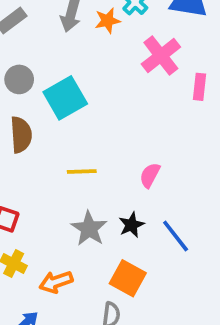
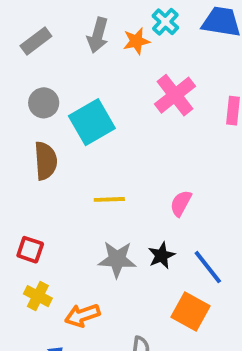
pink cross: (161, 56) -> (175, 95), moved
gray star: (89, 229) -> (117, 259), turned -30
orange square: (128, 278) -> (190, 311), moved

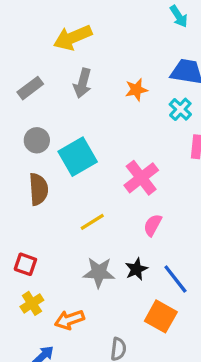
cyan cross: (165, 22) -> (180, 109), moved
orange star: (136, 41) -> (136, 90), moved
pink cross: (175, 95) -> (141, 178), moved
yellow line: (109, 199) -> (92, 222), turned -30
yellow cross: (38, 296) -> (32, 303), turned 30

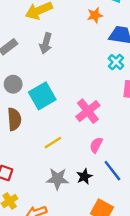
orange star: (136, 90) -> (95, 15), moved
blue line: (175, 279) -> (112, 171), moved

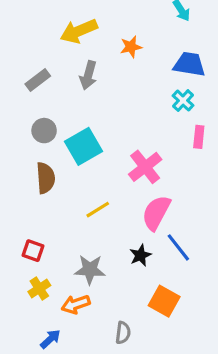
orange star: (95, 15) -> (131, 47), moved
pink semicircle: (96, 145) -> (156, 213), size x1.6
gray star: (58, 179) -> (90, 270), moved

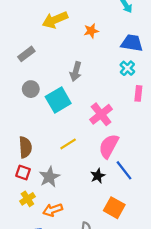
gray arrow: (88, 75) -> (76, 71), moved
brown semicircle: (46, 178) -> (25, 147), moved
gray star: (90, 270) -> (49, 177), moved, turned -30

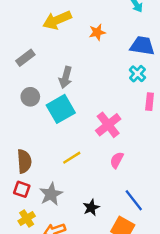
gray arrow: (76, 71) -> (66, 77), moved
pink semicircle: (109, 146) -> (117, 160), size x0.6
blue line: (124, 170) -> (134, 200), moved
black star: (98, 176) -> (91, 208), moved

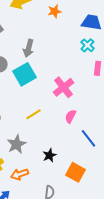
blue line: (134, 200) -> (89, 138), moved

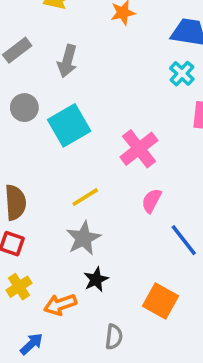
gray arrow: (29, 48) -> (67, 61), moved
gray star: (17, 144) -> (83, 238), moved
black star: (50, 155) -> (96, 279), moved

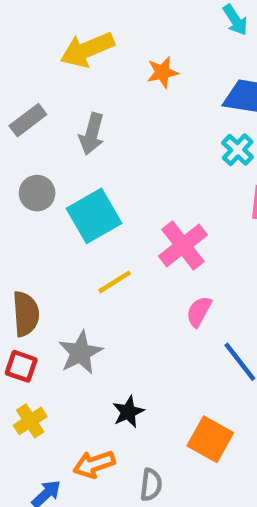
yellow line: (85, 197) -> (115, 282), moved
gray star: (83, 238) -> (80, 353), moved
orange arrow: (60, 305) -> (94, 464), moved

